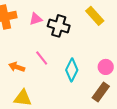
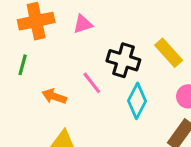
yellow rectangle: (95, 16) -> (169, 53), moved
black cross: (59, 26) -> (123, 60), moved

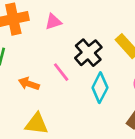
black cross: (123, 60) -> (88, 53), turned 32

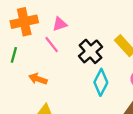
pink line: (61, 72) -> (52, 45), moved

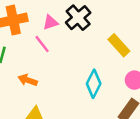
black cross: (91, 51) -> (78, 18), moved

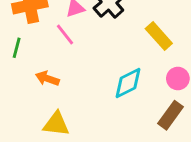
cyan diamond: (94, 84) -> (128, 83), turned 36

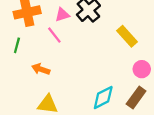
cyan diamond: (128, 83) -> (103, 97), moved

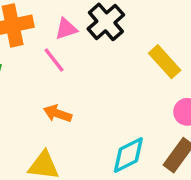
orange arrow: (41, 69) -> (58, 114), moved

